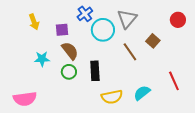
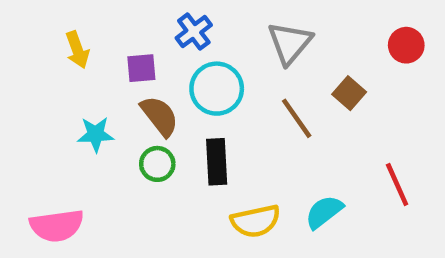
cyan circle: (103, 30) -> (217, 89), moved

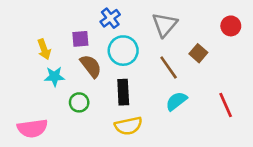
yellow arrow: (77, 50) -> (44, 49), moved
green circle: (157, 164) -> (79, 102), moved
cyan semicircle: (324, 212) -> (176, 101), moved
yellow semicircle: (255, 221) -> (128, 126), moved

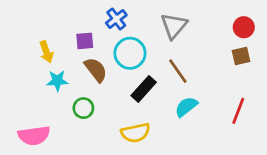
brown square: (198, 53) -> (241, 56), moved, turned 36
black rectangle: (123, 92) -> (144, 89), moved, turned 45
red line: (226, 105) -> (238, 111), turned 45

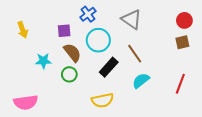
gray triangle: (174, 26) -> (132, 19), turned -35
yellow arrow: (46, 52) -> (23, 30), moved
green circle: (83, 108) -> (69, 74), moved

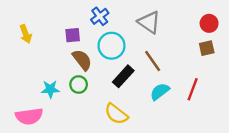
cyan star: (43, 61) -> (50, 89), moved
red line: (180, 84) -> (193, 89), moved
yellow semicircle: (102, 100) -> (116, 114), turned 50

